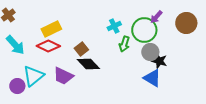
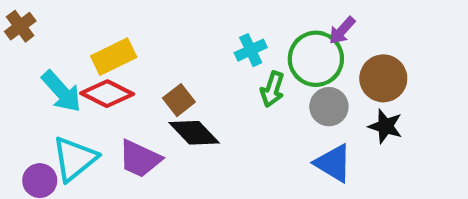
brown circle: (186, 23) -> (383, 78), moved
cyan arrow: (15, 45) -> (61, 91), moved
black star: (159, 61) -> (385, 126), moved

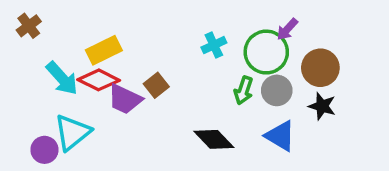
green arrow: (272, 89) -> (244, 90), moved
black diamond: (194, 133) -> (214, 139), moved
purple trapezoid: (140, 159) -> (125, 99), moved

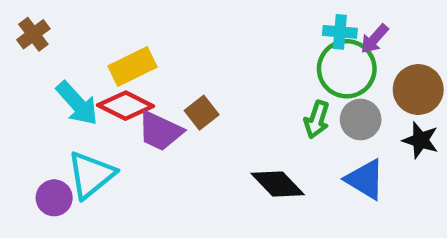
cyan cross: (214, 45) -> (340, 32), moved, turned 30

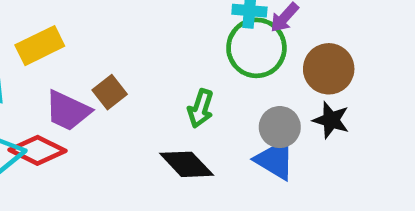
red diamond: (126, 106) -> (38, 150), moved
green arrow: (317, 119) -> (201, 108), moved
gray circle: (361, 119) -> (280, 127), moved

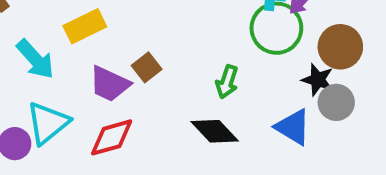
black star: (331, 120) -> (318, 80), moved
gray circle: (280, 127) -> (336, 102), moved
red diamond: (38, 150) -> (112, 137), moved, turned -42

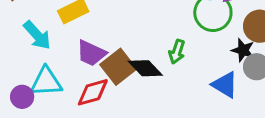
brown square: (147, 67) -> (118, 67), moved, size x1.6
cyan triangle: (48, 123) -> (46, 82), turned 36
black diamond: (215, 131) -> (145, 68), moved

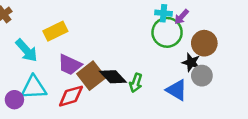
green arrow: (177, 52) -> (136, 83), moved

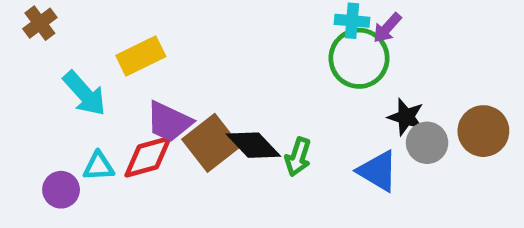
brown circle: (204, 43) -> (483, 131), moved
cyan triangle: (34, 88) -> (99, 166), size x0.6
red diamond: (71, 96) -> (148, 157), moved

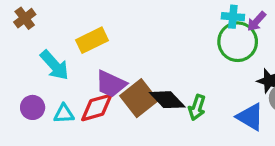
purple circle: (61, 190) -> (33, 107), moved

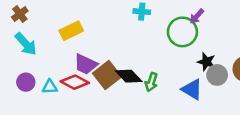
cyan cross: (233, 17) -> (142, 12), moved
cyan arrow: (54, 65) -> (26, 44), moved
red diamond: (97, 107) -> (75, 82), turned 44

